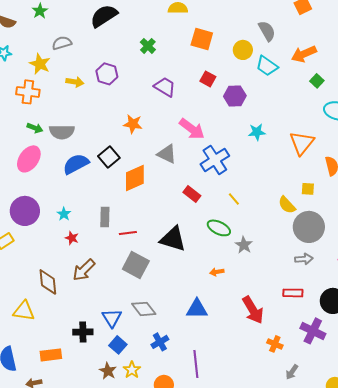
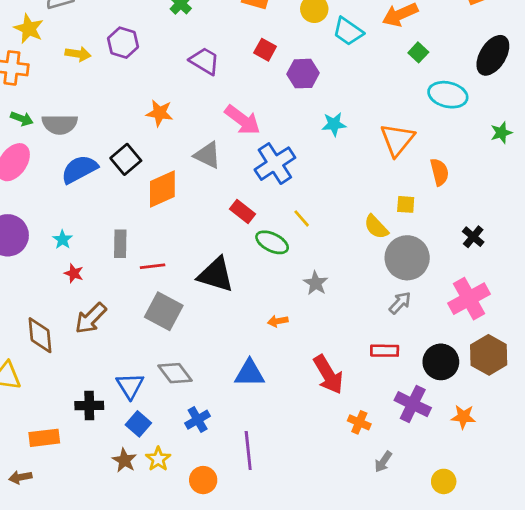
green ellipse: (219, 228) -> (272, 242), moved
gray arrow: (304, 259) -> (400, 303), turned -42

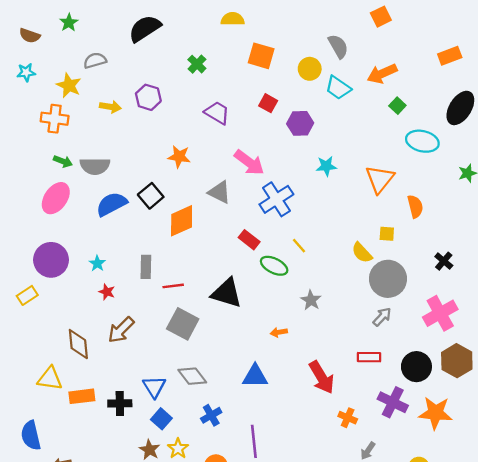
orange star: (463, 417) -> (435, 413), size x1.6
orange rectangle: (44, 438) -> (82, 396), moved

